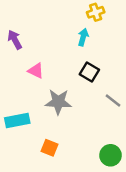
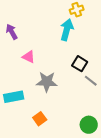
cyan arrow: (83, 37) -> (67, 30), size x1.5
black square: (89, 72) -> (80, 64), moved
orange square: (50, 148) -> (40, 119), turned 32

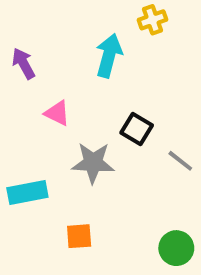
cyan arrow: (67, 30) -> (109, 56), moved
black square: (80, 64) -> (137, 129), moved
orange square: (40, 119) -> (79, 236), turned 32

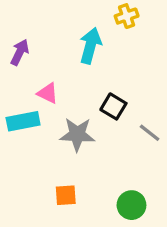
purple arrow: (23, 64) -> (20, 52), turned 55
cyan rectangle: (27, 193) -> (23, 121), moved
green circle: (176, 248) -> (131, 205), moved

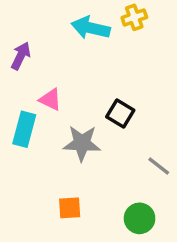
cyan arrow: (90, 46) -> (91, 28), moved, turned -92
cyan rectangle: (23, 121) -> (24, 129), turned -64
gray line: (150, 133) -> (159, 166), moved

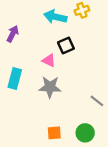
pink triangle: (50, 100) -> (49, 60), moved
black square: (120, 114) -> (66, 45), moved, turned 35
orange square: (70, 208) -> (54, 133), moved

